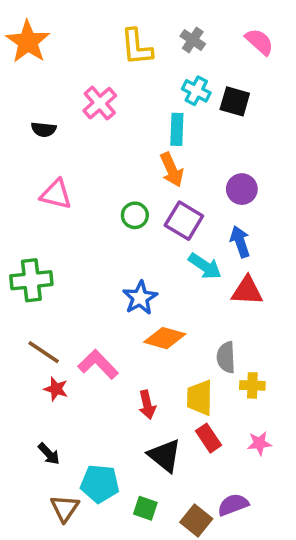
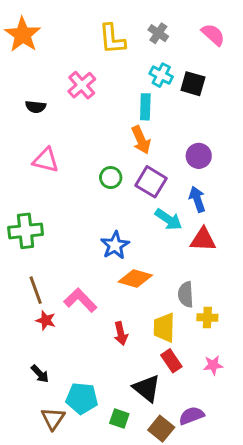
brown line: (44, 352) -> (36, 290), turned 36
black triangle: (165, 456) -> (147, 388), moved

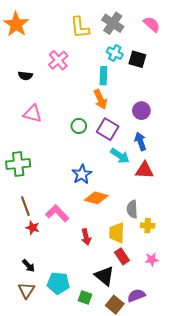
gray cross: (158, 33) -> (113, 23), size x1.5
brown triangle: (53, 419) -> (26, 290), moved

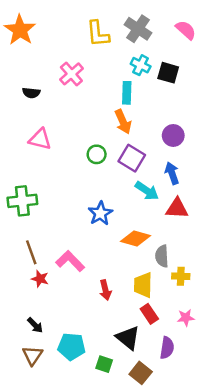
orange diamond: (96, 198) -> (136, 239), moved
purple semicircle: (136, 295) -> (167, 348), moved, turned 120

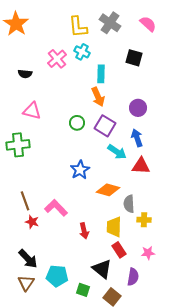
cyan cross: (141, 65) -> (82, 52), moved
green cross: (22, 201) -> (18, 145), moved
black arrow: (35, 325) -> (28, 259), size x1.5

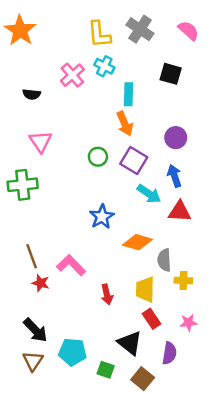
pink triangle: (32, 111) -> (41, 141), turned 42

